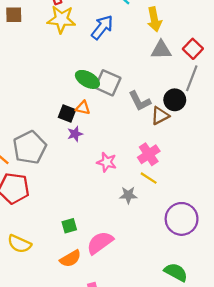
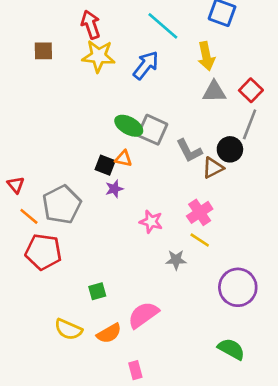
green square: (69, 226) -> (97, 291), moved
yellow semicircle: (19, 244) -> (68, 329), moved

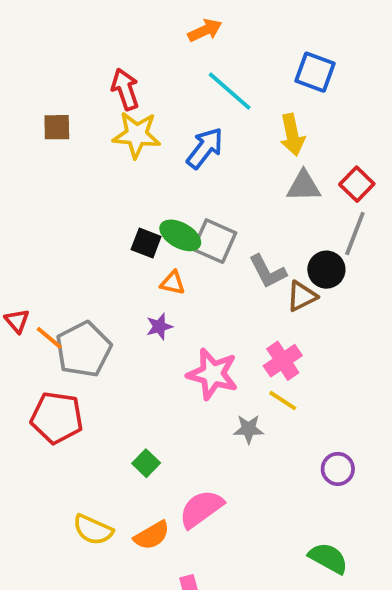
black square: (105, 165) -> (146, 243), moved
orange line: (29, 216) -> (49, 338), moved
pink star: (151, 222) -> (213, 374), size x1.5
purple circle: (238, 287) -> (338, 469), size x0.6
green square: (97, 291) -> (146, 463), moved, turned -30

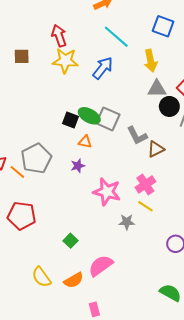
black circle: (326, 270) -> (169, 106), moved
gray pentagon: (83, 349) -> (36, 158), moved
yellow semicircle: (93, 530) -> (41, 277), turned 30

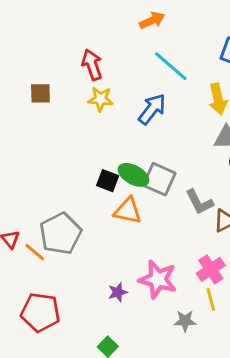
yellow star: (65, 61) -> (101, 99), size x0.7
orange triangle: (85, 142) -> (128, 211), size x1.5
purple star: (78, 166) -> (118, 292), moved
yellow line: (145, 206) -> (211, 299), turned 42

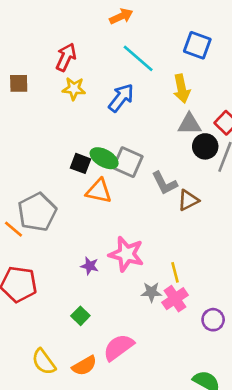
red arrow: (92, 65) -> (66, 57), turned 44
pink cross: (211, 269) -> (175, 299), moved
purple star: (118, 292) -> (90, 266), turned 30

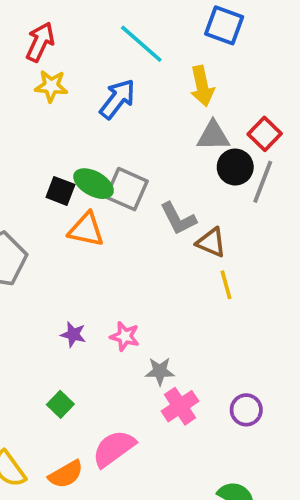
brown triangle: (188, 200) -> (211, 242), turned 50
pink star: (126, 254) -> (125, 336), moved, size x0.6
yellow line: (175, 272) -> (226, 285), moved
pink cross: (175, 299) -> (180, 406), moved

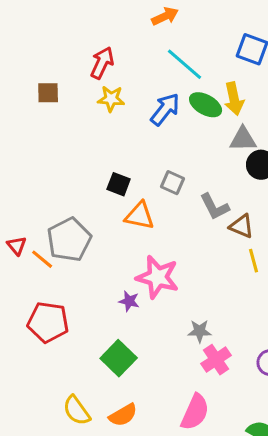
green ellipse: (94, 184) -> (206, 105), moved
gray square: (127, 189) -> (173, 183), size x0.7
pink star: (125, 336) -> (158, 277), moved, size x1.8
green square: (60, 404) -> (119, 358), size x1.6
pink semicircle: (114, 449) -> (195, 412), moved, turned 150

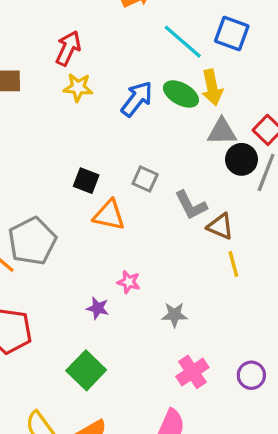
cyan line: (185, 64) -> (183, 42), moved
pink star: (158, 277) -> (129, 282), size x0.5
gray star: (200, 331) -> (174, 315), moved

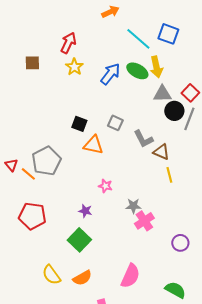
yellow star: (78, 87) -> (74, 67), turned 30
purple star: (98, 308) -> (85, 211), moved
pink cross: (192, 372) -> (144, 221), moved

